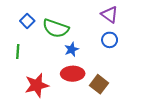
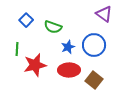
green semicircle: (56, 28) -> (53, 27), size x0.7
blue circle: (110, 40) -> (94, 45), moved, size x1.5
red star: (37, 85) -> (35, 65), moved

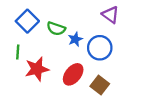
blue square: (26, 20) -> (27, 21), size x1.5
blue star: (68, 47) -> (75, 39), moved
red ellipse: (69, 70) -> (73, 74), turned -50

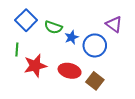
purple triangle: (110, 15) -> (114, 24), moved
red ellipse: (73, 74) -> (70, 71), turned 65

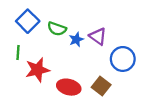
purple triangle: (114, 24) -> (98, 36), moved
blue circle: (95, 45) -> (123, 59), moved
red ellipse: (70, 71) -> (69, 87), moved

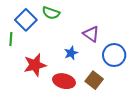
green semicircle: (57, 29) -> (51, 13), moved
blue star: (76, 40) -> (71, 53), moved
green line: (18, 52) -> (11, 39), moved

